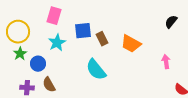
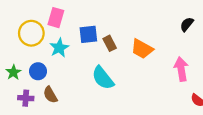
yellow circle: (18, 32) -> (31, 33), moved
green star: (20, 54) -> (13, 72), moved
pink arrow: (166, 62) -> (181, 69), size x1.5

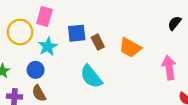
blue circle: (38, 71) -> (36, 70), moved

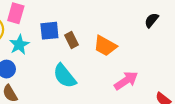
pink arrow: (169, 68) -> (126, 81), moved, turned 65

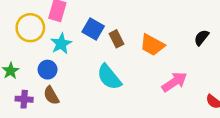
black semicircle: (152, 20) -> (202, 38), moved
blue square: (49, 31) -> (93, 29), turned 36

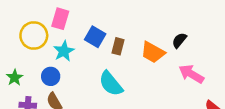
black semicircle: (202, 38) -> (179, 40), moved
brown rectangle: (117, 39) -> (118, 46), turned 42
pink arrow: (174, 82) -> (191, 74), moved, turned -115

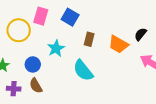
blue square: (95, 37) -> (70, 17), moved
cyan star: (64, 51) -> (56, 48), moved

